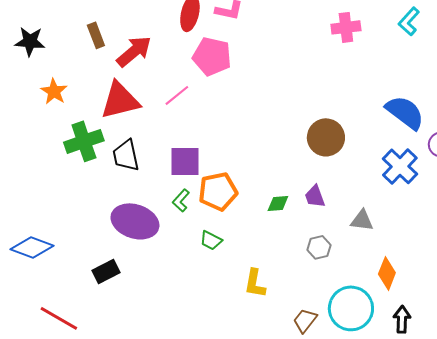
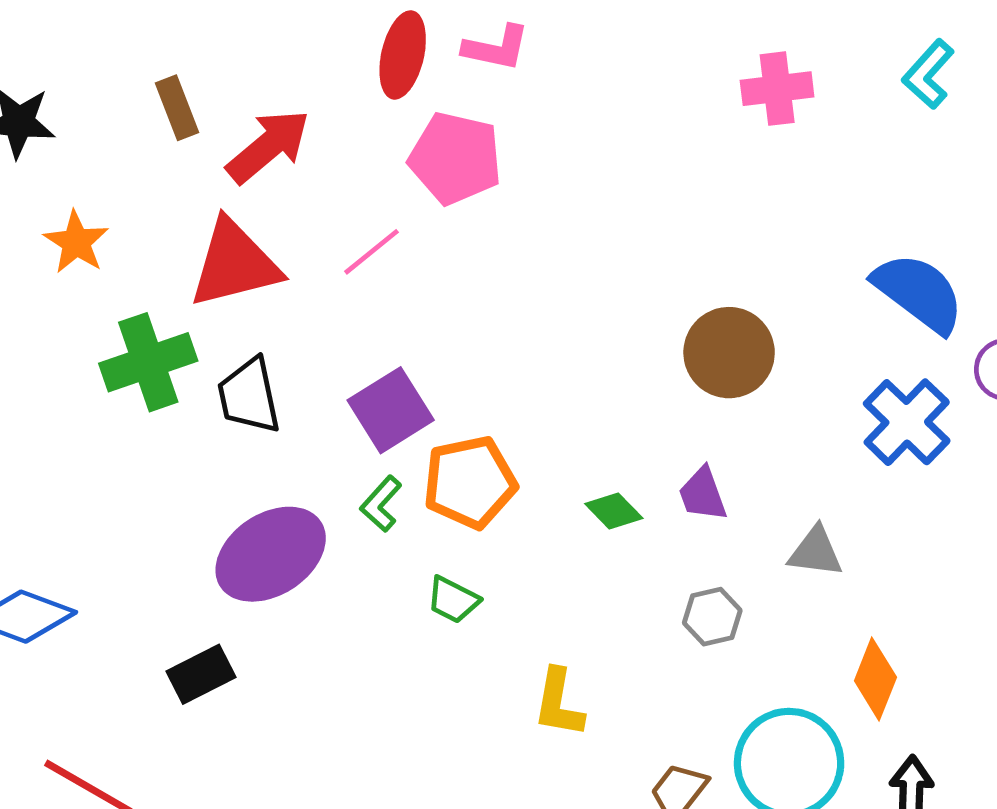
purple square: (185, 161) -> (391, 410), turned -32
green diamond: (278, 203) -> (614, 511), turned 50
purple ellipse: (135, 221) -> (271, 554), turned -51

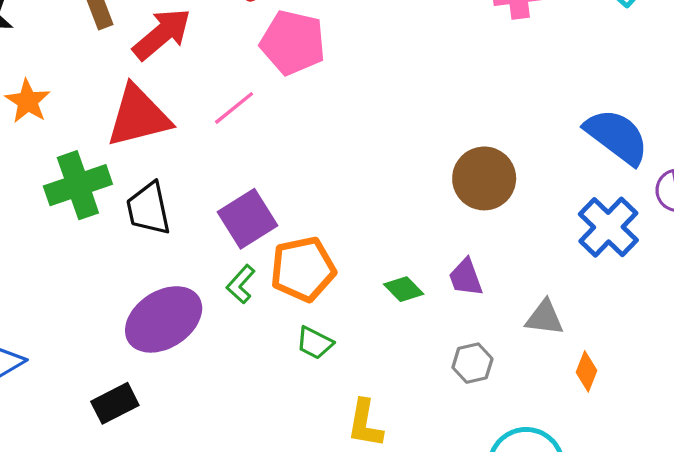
green trapezoid: (453, 600) -> (315, 343), moved
orange diamond: (875, 679) -> (587, 371), moved, size x0.7

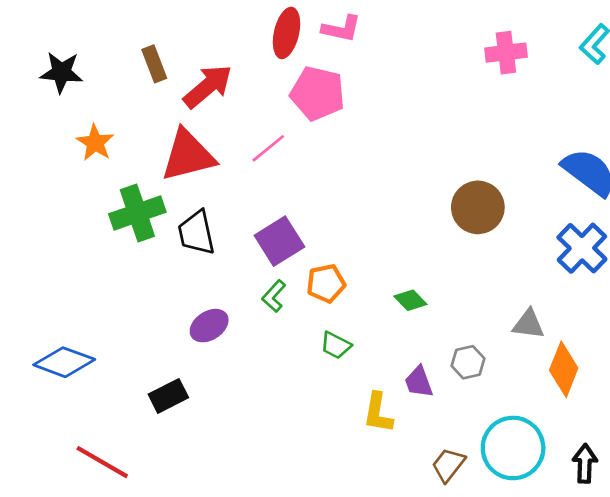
orange pentagon: (303, 269) -> (326, 283), size x0.7
purple trapezoid: (466, 277) -> (419, 382), moved
purple ellipse: (164, 319) -> (209, 326), size x0.6
orange diamond: (587, 371) -> (564, 369), size x1.6

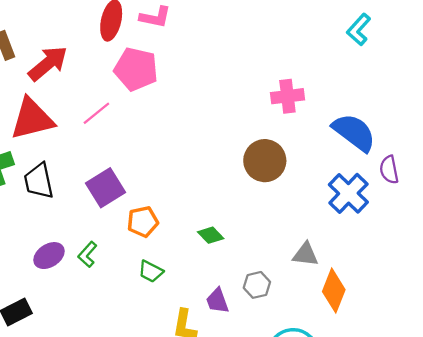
pink cross: (506, 53) -> (287, 96), moved
green L-shape: (274, 296) -> (87, 254), moved

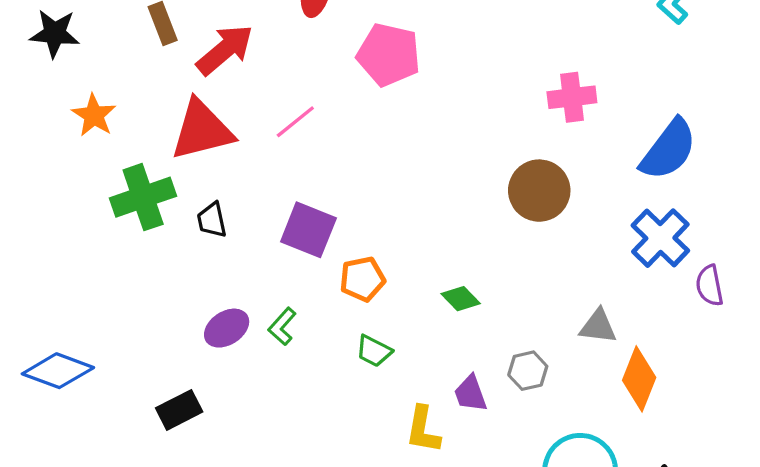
pink pentagon: (136, 69) -> (389, 55), moved
blue semicircle: (354, 132) -> (669, 150), turned 90
purple semicircle: (389, 170) -> (710, 286), moved
black trapezoid: (39, 181) -> (212, 220), size x0.7
purple square: (105, 188) -> (308, 230), turned -36

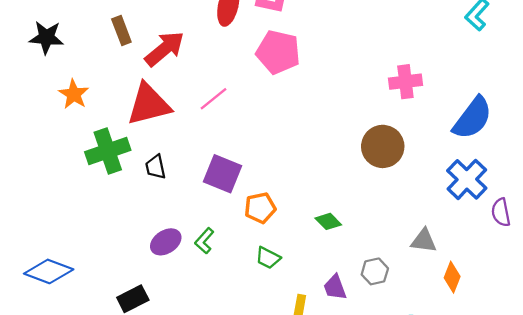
orange diamond: (639, 379) -> (452, 277), size x0.7

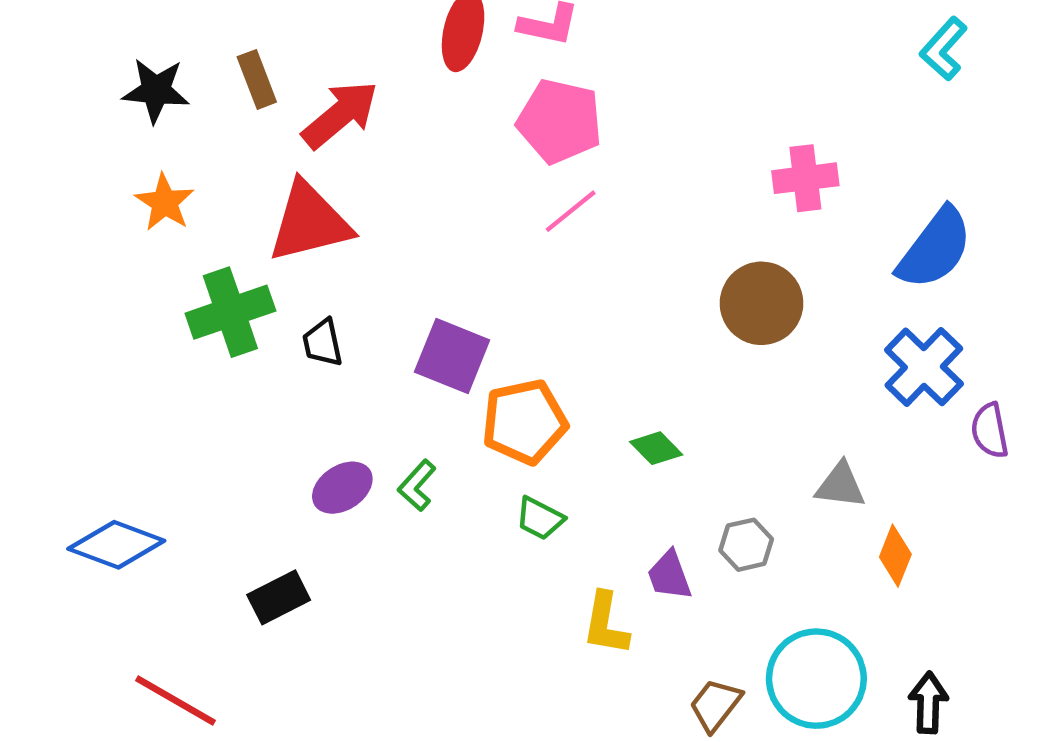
black star: (46, 37) -> (156, 90), moved
pink line: (213, 99) -> (571, 211), moved
orange pentagon: (260, 208) -> (524, 422), size x1.4

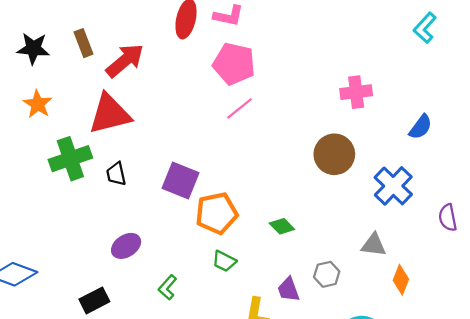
blue semicircle: (935, 248) -> (421, 127), size x0.6
blue cross: (924, 367) -> (393, 186), moved
green L-shape: (417, 485) -> (167, 287), moved

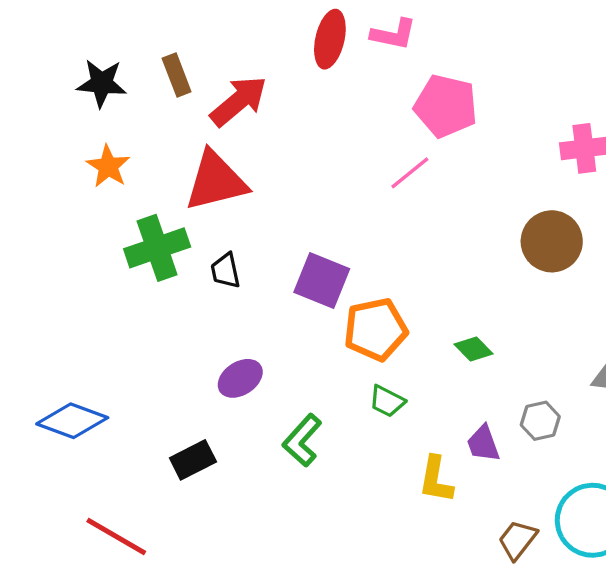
pink pentagon: (234, 64) -> (446, 106), moved
green L-shape: (167, 287) -> (302, 440), size x1.4

